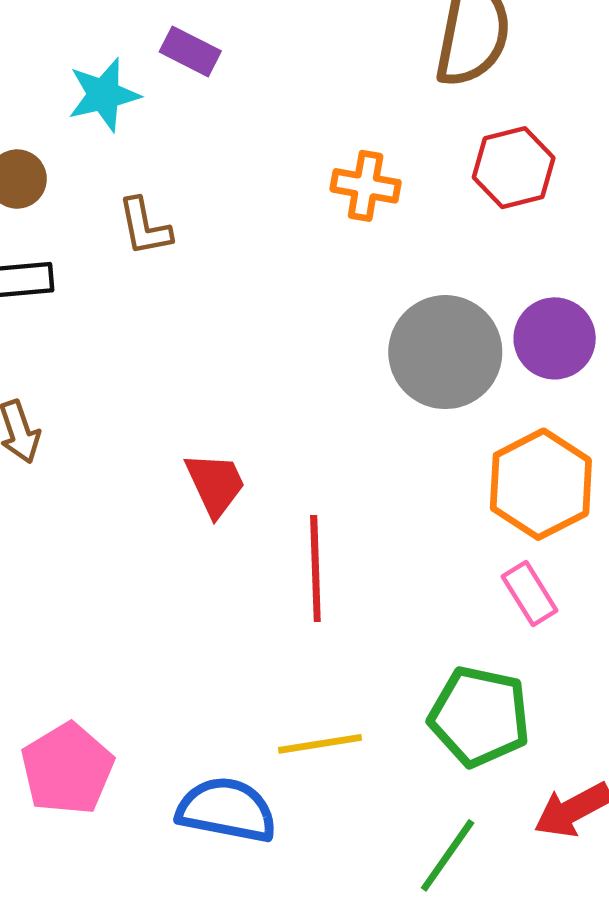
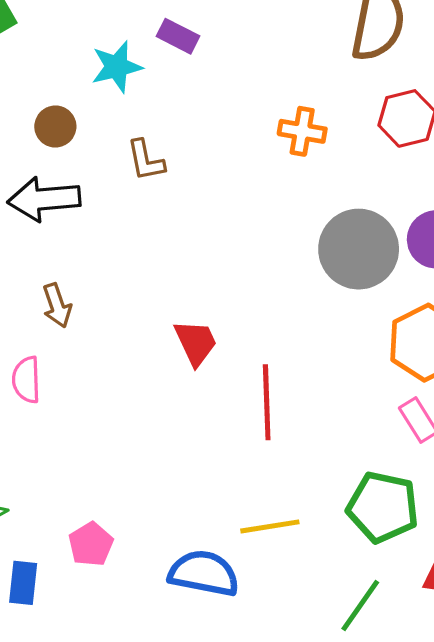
pink pentagon: (67, 769) -> (91, 544), size x0.7

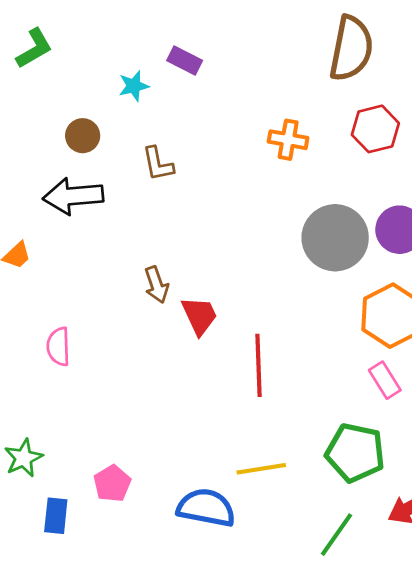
cyan star: (117, 67) -> (134, 86), size x0.7
brown arrow: (57, 306) -> (156, 285), moved

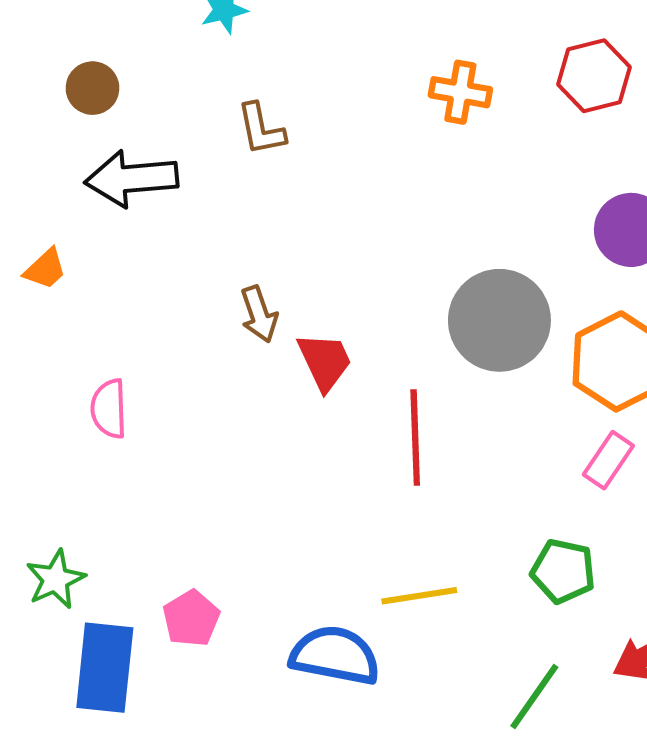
brown circle: (83, 136) -> (92, 88), moved
gray circle: (335, 238) -> (499, 320), moved
pink rectangle: (385, 380) -> (608, 460), turned 66
green pentagon: (355, 453) -> (563, 571), size x0.7
blue rectangle: (56, 516) -> (105, 668), size x1.6

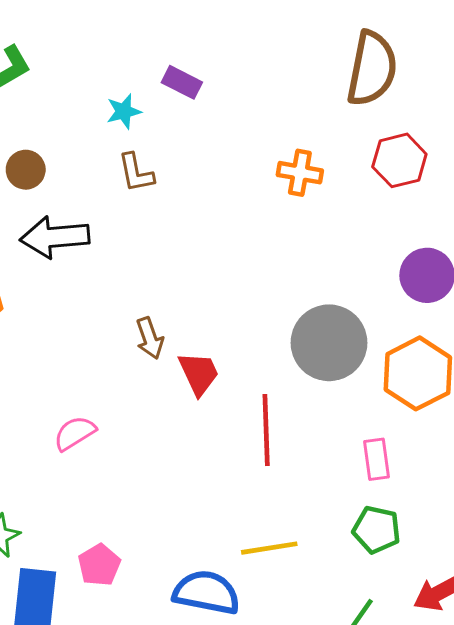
brown L-shape: (261, 129) -> (136, 173), moved
pink semicircle: (109, 409) -> (75, 433), moved, turned 60
pink rectangle: (608, 460) -> (376, 459), moved, turned -42

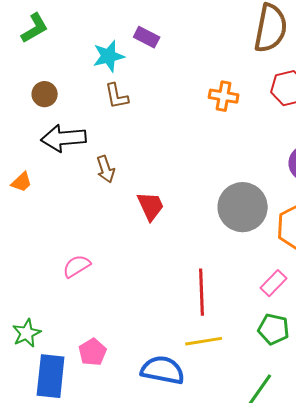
cyan star: (124, 111) -> (109, 56), size x1.4
brown arrow: (150, 338) -> (106, 169), moved
red trapezoid: (199, 373) -> (151, 206), moved
red line: (266, 430) -> (202, 292), moved
pink rectangle: (376, 459) -> (274, 283), turned 52

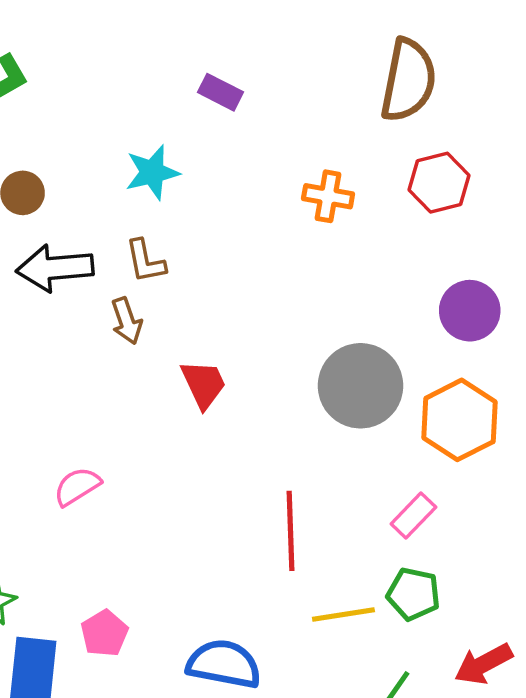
purple rectangle: (147, 37) -> (221, 92), moved
cyan star: (109, 56) -> (152, 172), moved
brown L-shape: (117, 96) -> (145, 261), moved
yellow line: (204, 341) -> (343, 614), moved

